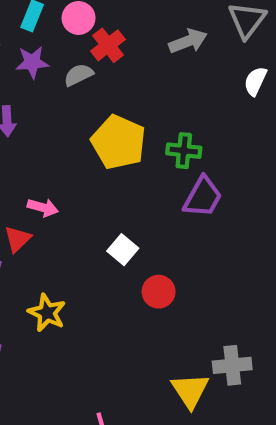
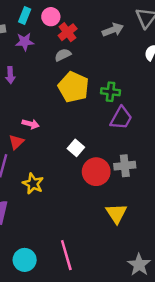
gray semicircle: (79, 75) -> (63, 55), moved
red circle: (159, 292) -> (96, 172), size x1.5
gray cross: (232, 365) -> (125, 166), moved
yellow triangle: (190, 391) -> (116, 213), moved

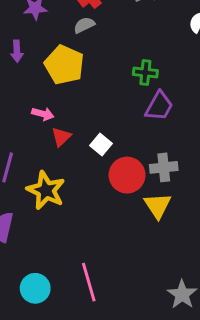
yellow pentagon: (73, 87) -> (64, 65), moved
red triangle: (16, 142) -> (61, 137), moved
yellow star: (33, 184) -> (46, 190), size x1.4
yellow triangle: (116, 213) -> (158, 206), moved

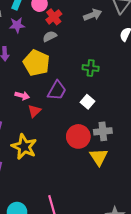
purple trapezoid: (159, 106) -> (57, 90), moved
white square: (101, 144) -> (88, 102), moved

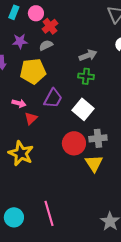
gray arrow: (93, 15) -> (88, 55), moved
purple star: (17, 25) -> (20, 41), moved
yellow pentagon: (36, 63) -> (33, 71), turned -30
white square: (88, 102) -> (83, 109), size x1.5

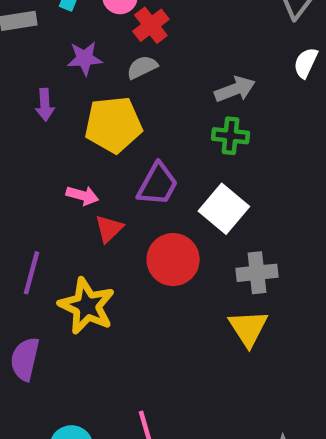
red circle: (74, 143) -> (173, 260), moved

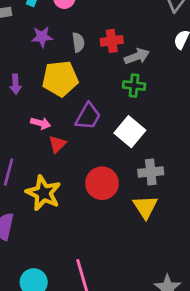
red cross: (151, 25) -> (112, 41), moved, turned 30
gray semicircle: (142, 67) -> (78, 42), turned 108
purple arrow: (45, 105) -> (16, 84), moved
red circle: (173, 260) -> (102, 183), moved

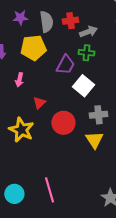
gray semicircle: (78, 42) -> (46, 22), size x1.5
purple trapezoid: (88, 116) -> (65, 65), moved
pink arrow: (41, 123) -> (19, 80), turned 88
red triangle: (57, 144) -> (39, 103), moved

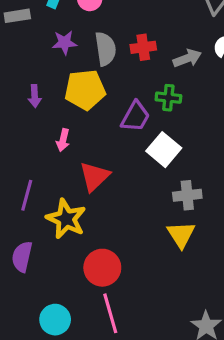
gray arrow: (88, 32) -> (187, 58), moved
red triangle: (39, 103) -> (94, 176), size x1.5
red circle: (63, 123) -> (102, 268), moved

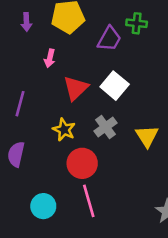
white square: (164, 150) -> (115, 86), moved
gray cross: (187, 195) -> (106, 127), moved, turned -30
yellow star: (66, 219) -> (64, 130), moved, size x0.7

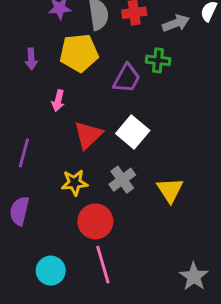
yellow star: (64, 130) -> (75, 183), turned -30

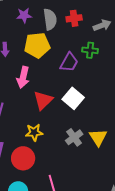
pink arrow: (58, 101) -> (23, 77), size x1.5
gray cross: (122, 180) -> (74, 137), moved
red circle: (95, 221) -> (23, 158), moved

